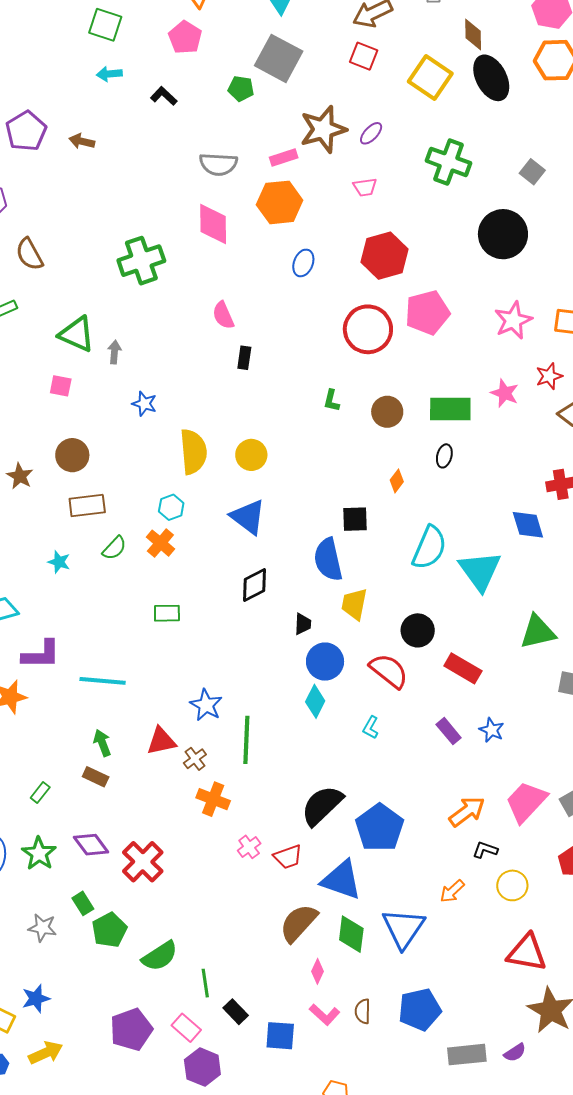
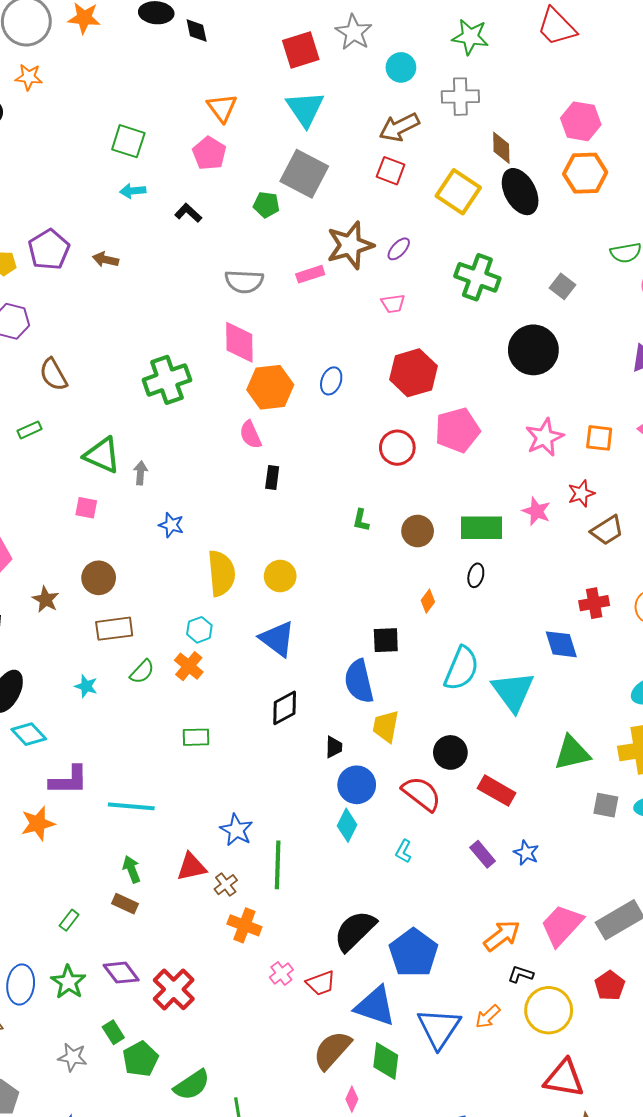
orange hexagon: (280, 202) -> (270, 387), moved
red circle: (368, 329) -> (397, 448), size x0.7
yellow circle: (512, 885) -> (549, 1010), size x1.5
blue triangle: (403, 928) -> (439, 1028), moved

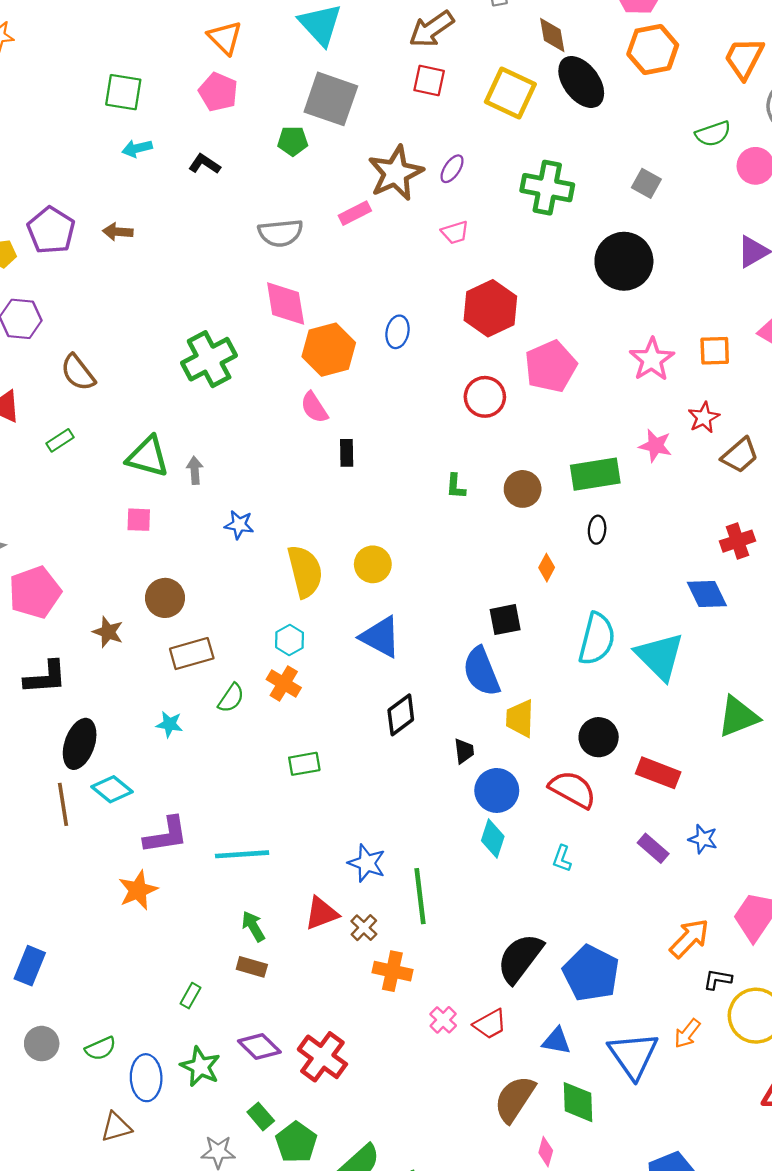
blue triangle: (375, 1006) -> (556, 1041), size x0.6

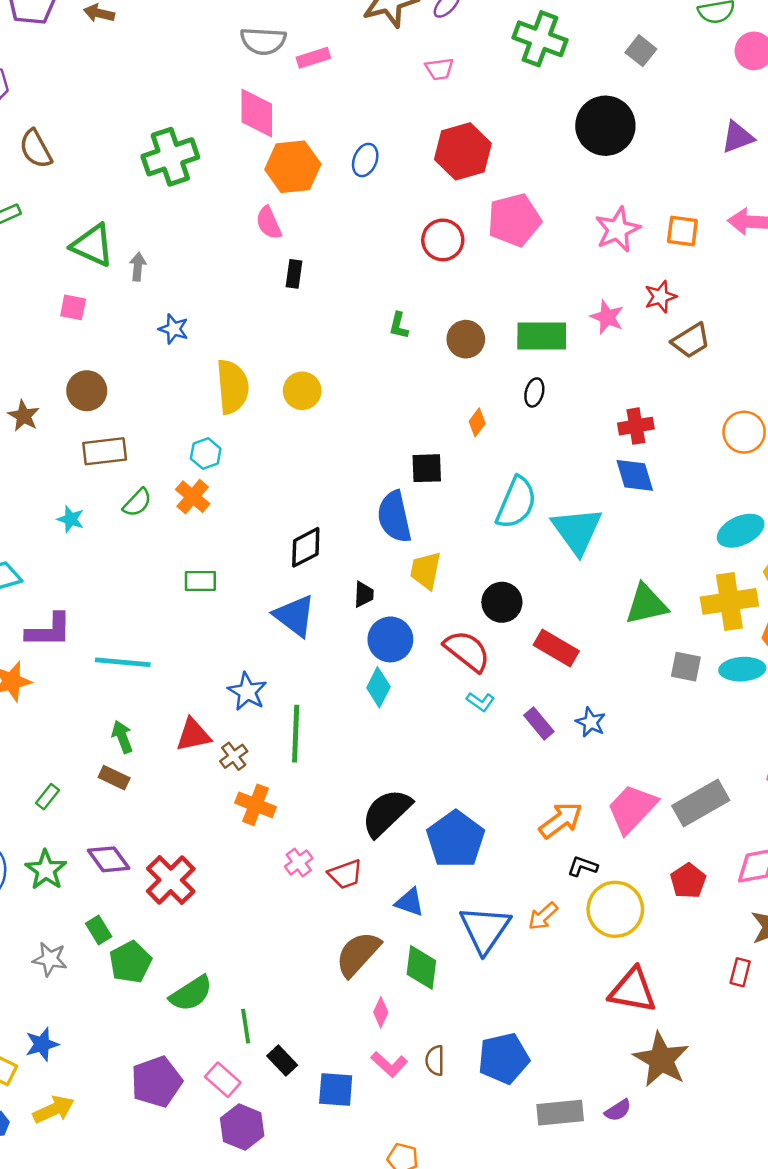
pink rectangle: (355, 213) -> (313, 58), moved
red cross: (738, 541) -> (636, 426), moved
blue triangle: (380, 637) -> (295, 616), moved
cyan L-shape: (562, 859) -> (480, 702), moved, turned -84

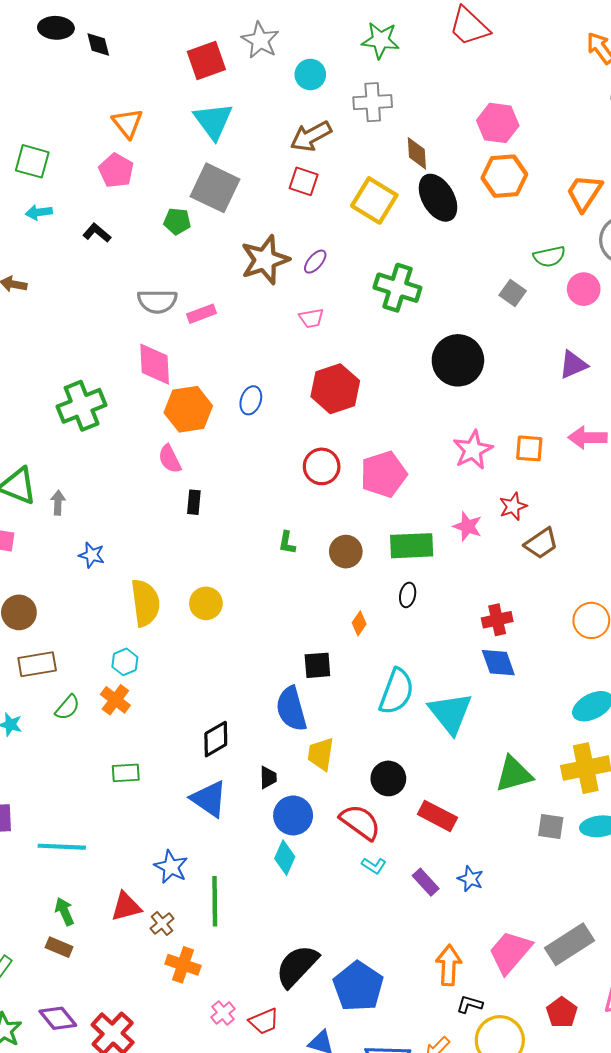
gray square: (641, 51) -> (513, 293), moved
pink pentagon: (514, 220) -> (384, 474), moved
orange arrow: (561, 820) -> (449, 965), turned -48

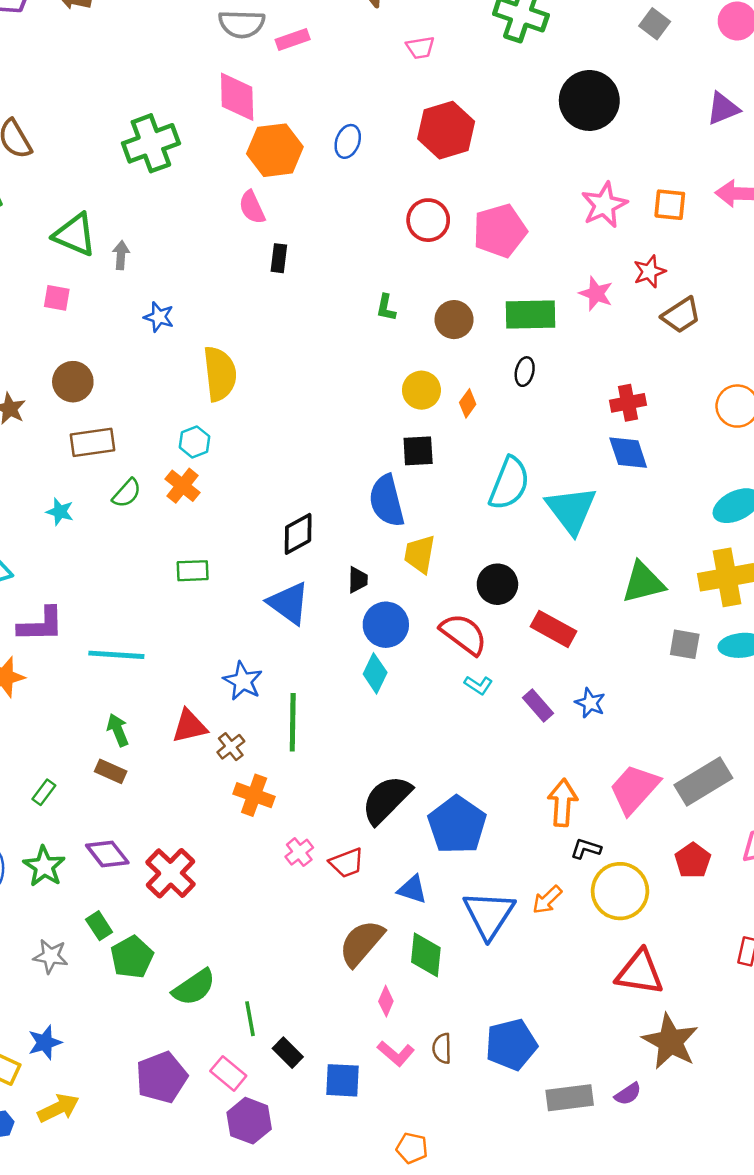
yellow circle: (206, 603) -> (421, 390), moved

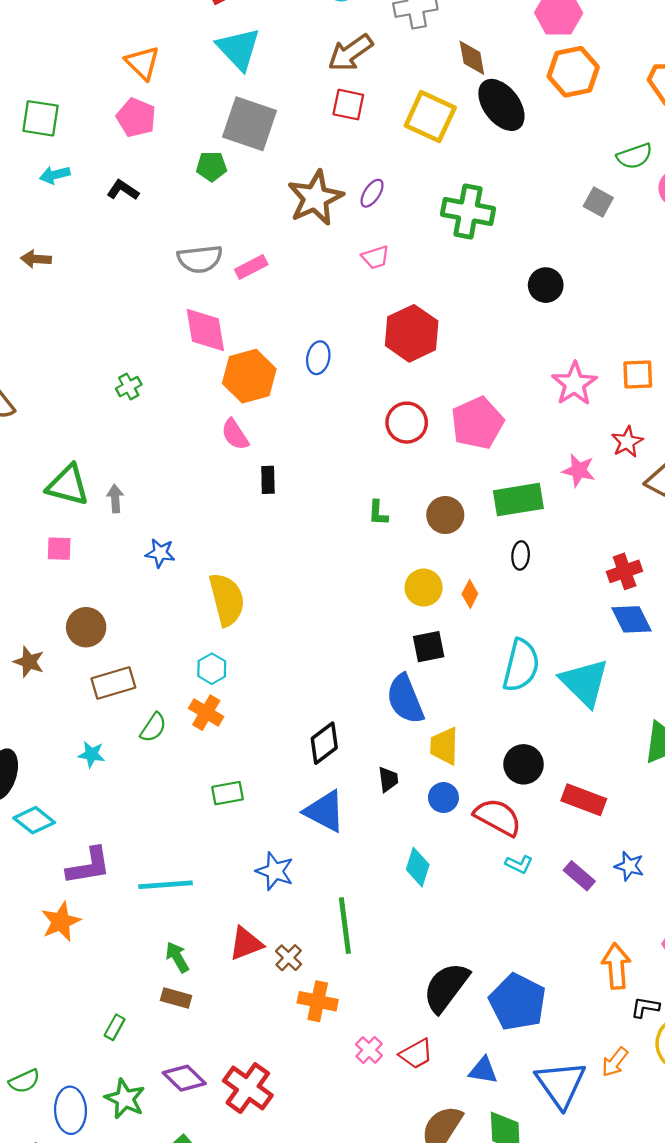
black circle: (589, 100) -> (546, 285), size x0.6
green cross: (151, 143) -> (129, 387), size x0.5
blue circle: (386, 625) -> (443, 798), moved, size x0.7
blue star: (243, 681) -> (275, 871), moved

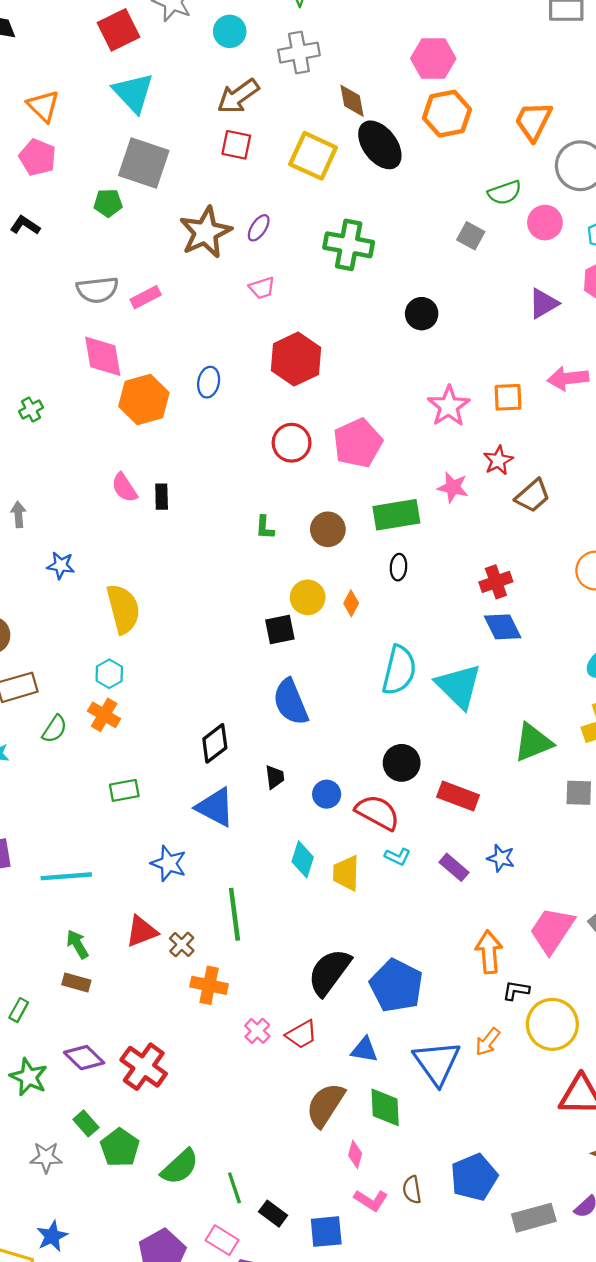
pink semicircle: (235, 434) -> (124, 488), moved
black square: (429, 647) -> (280, 629), moved
yellow trapezoid: (444, 746) -> (346, 873), moved

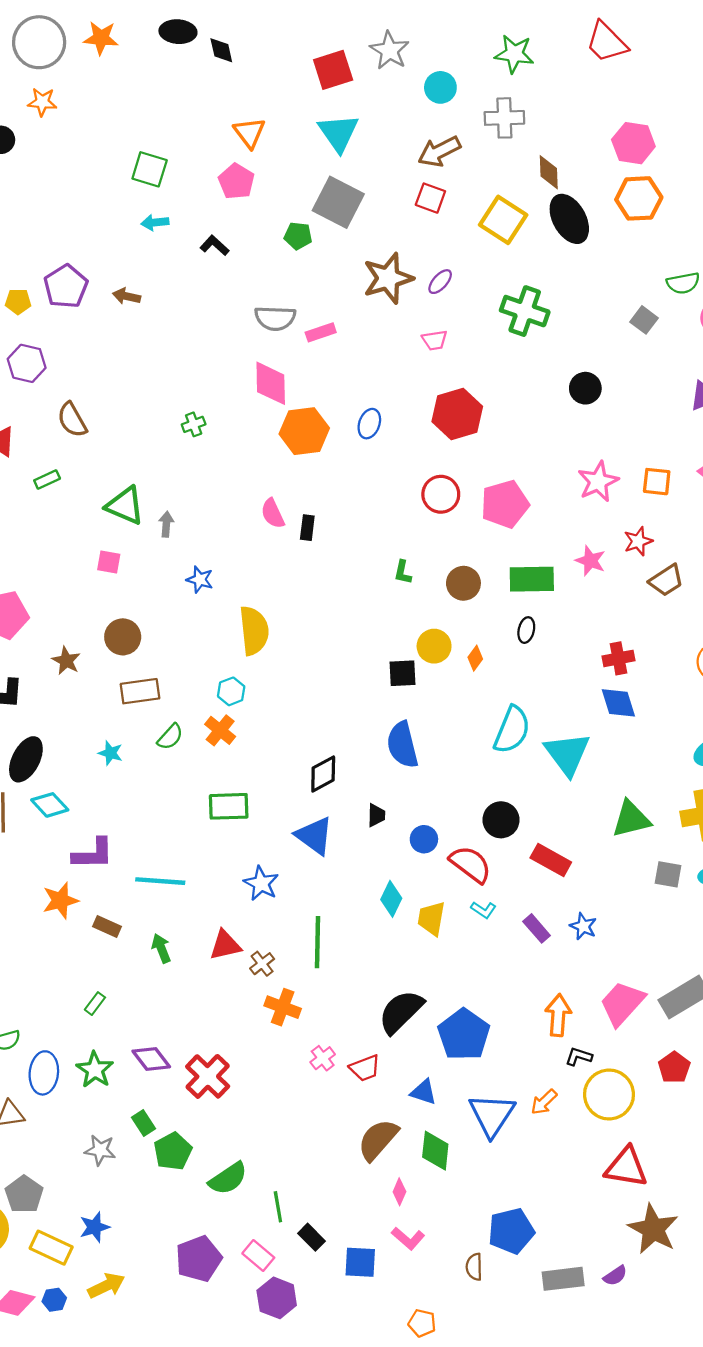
green rectangle: (124, 790) -> (229, 806), size x1.4
brown rectangle: (76, 982) -> (107, 927), moved
brown semicircle: (412, 1190) -> (474, 1267), moved

